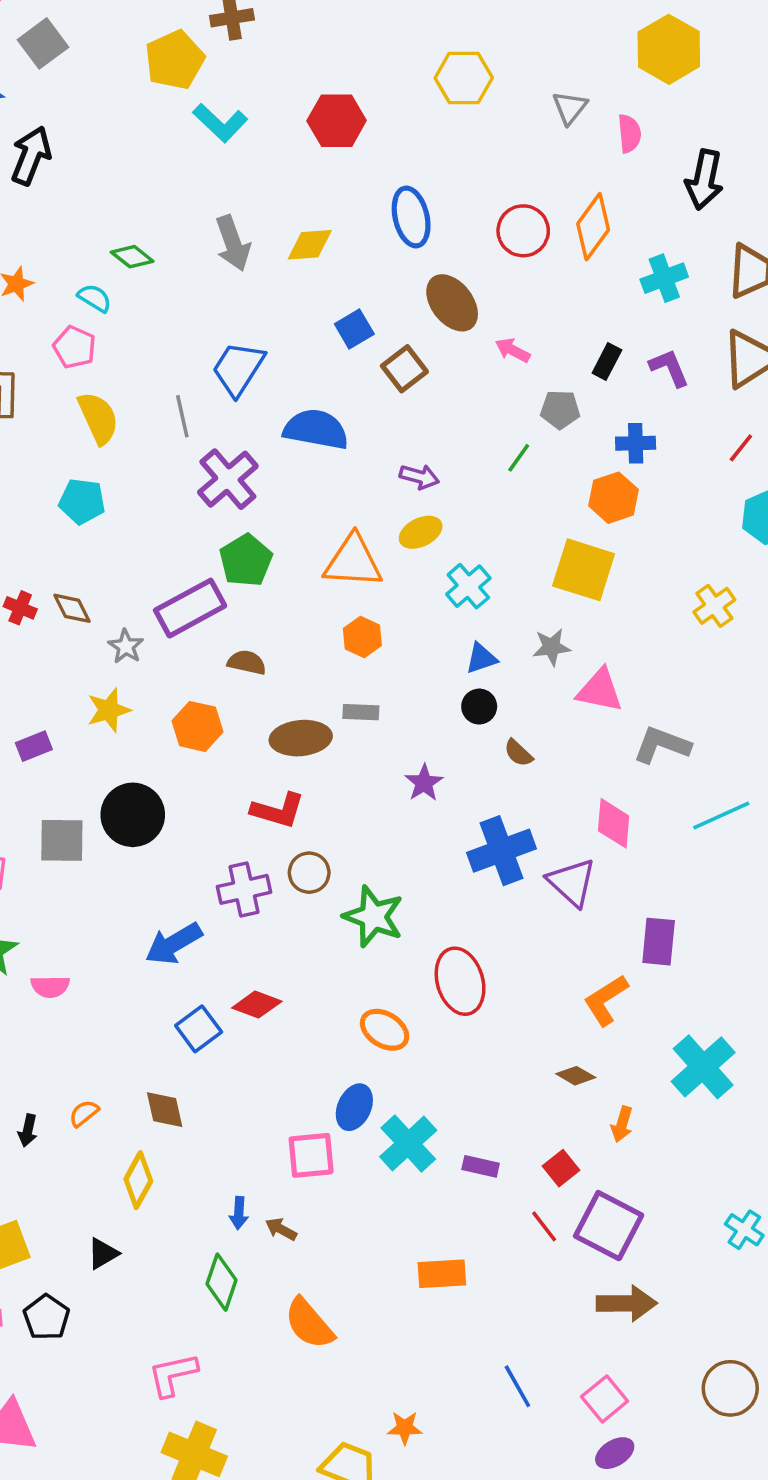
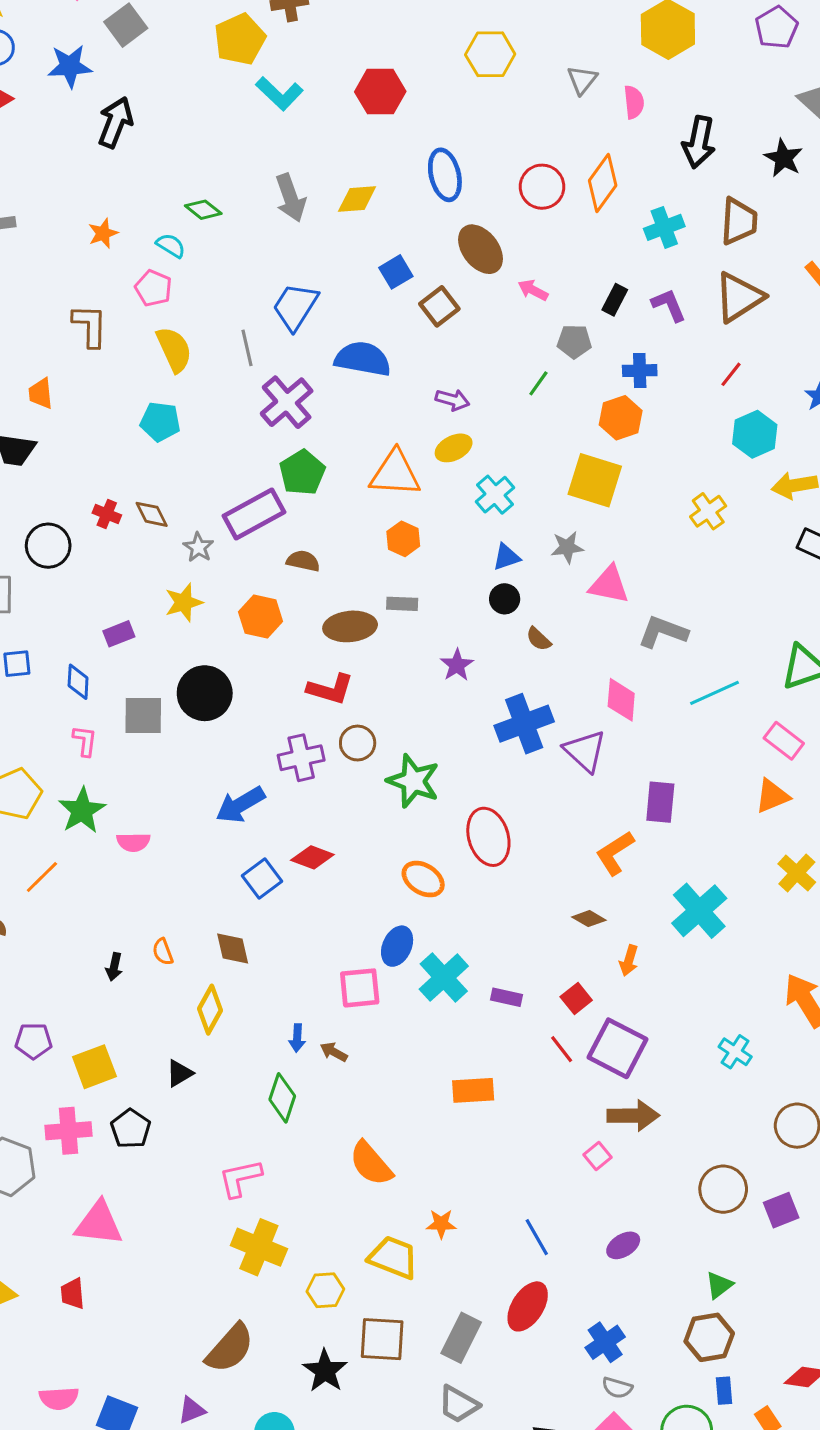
orange semicircle: (84, 1113) -> (163, 952), turned -72
orange semicircle: (309, 1323) -> (371, 1164), moved
blue line: (517, 1386) -> (537, 1237), moved
pink square: (605, 1399) -> (597, 1156), moved, size x0.7

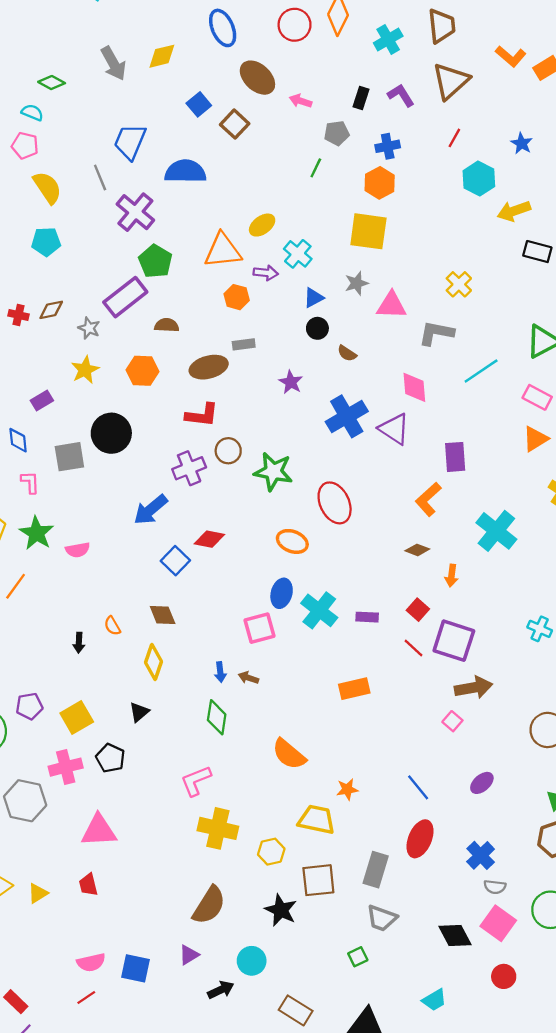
purple arrow: (452, 400) -> (266, 273), moved
yellow cross: (708, 511) -> (459, 284), moved
brown diamond: (152, 514) -> (51, 310), turned -65

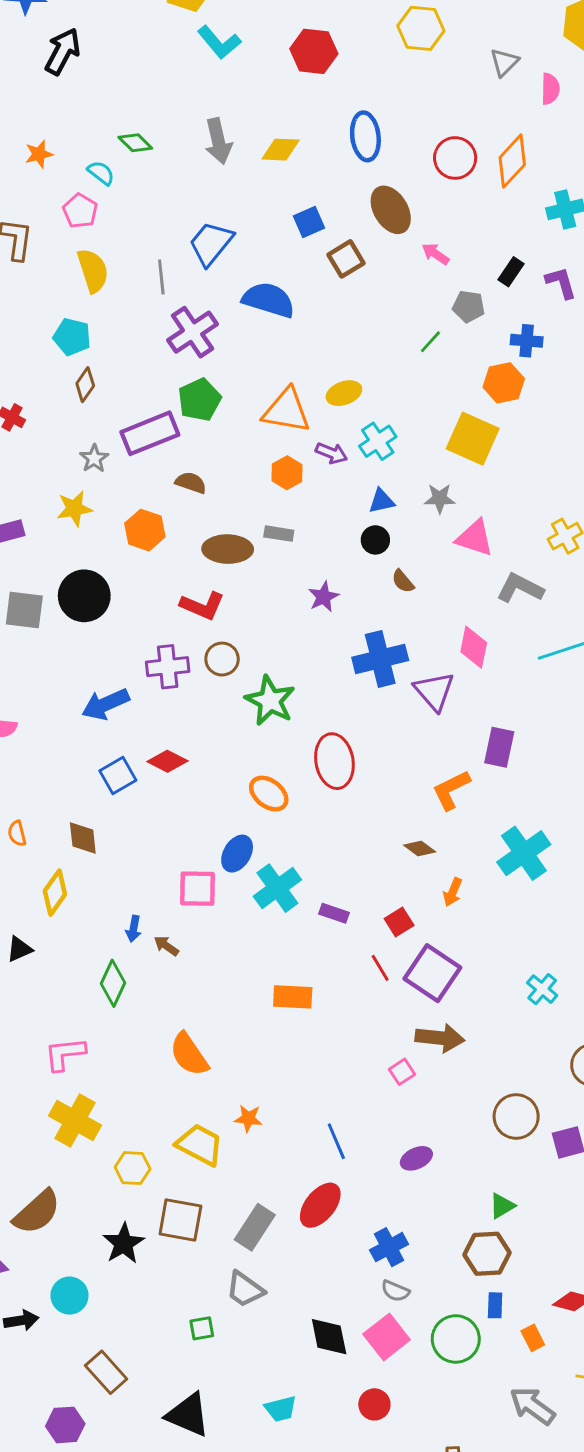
brown diamond: (51, 310) -> (85, 385), moved, turned -60

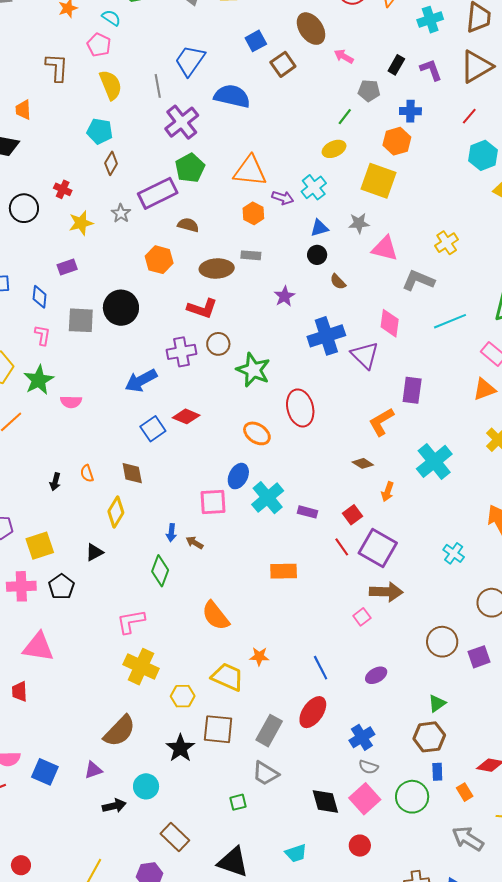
yellow ellipse: (344, 393) -> (334, 149), moved
yellow star: (74, 509) -> (81, 223), moved

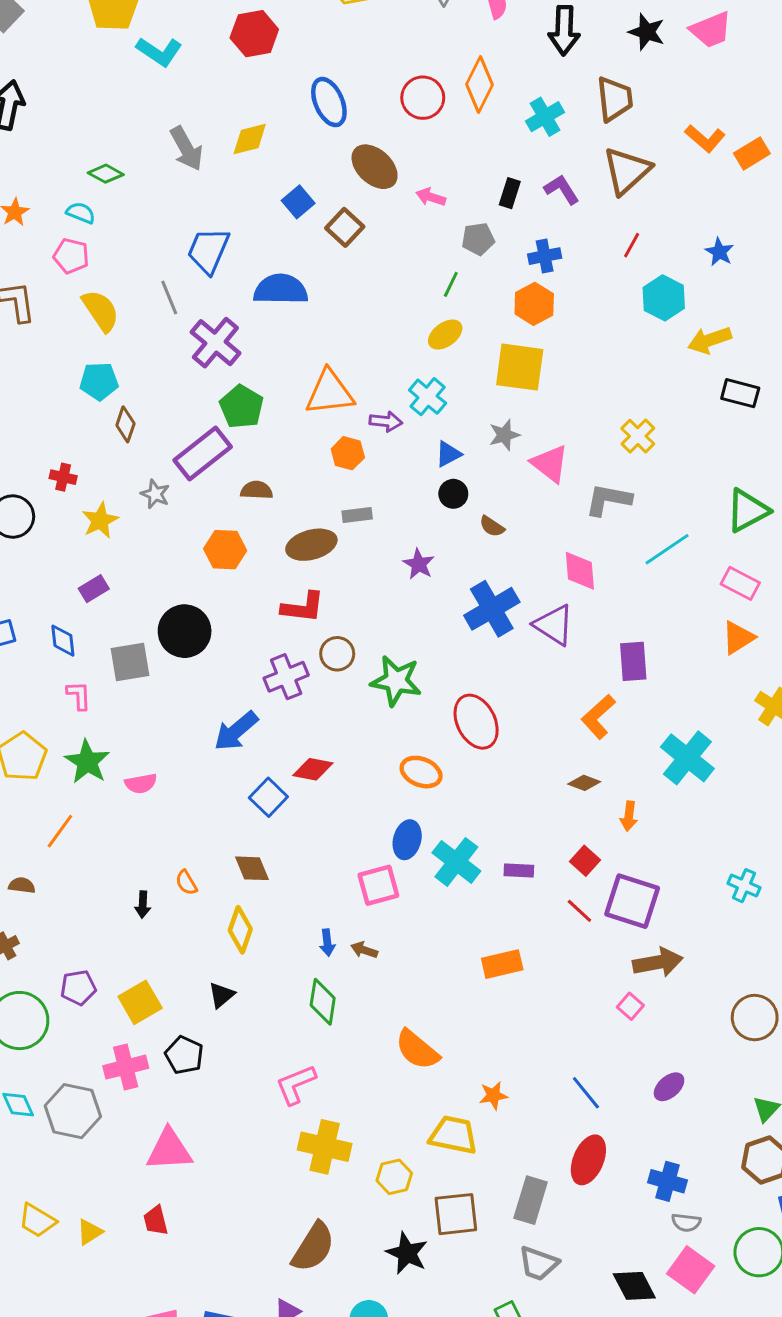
pink triangle: (385, 249) -> (550, 464), turned 36
blue cross: (362, 737) -> (668, 1181), turned -30

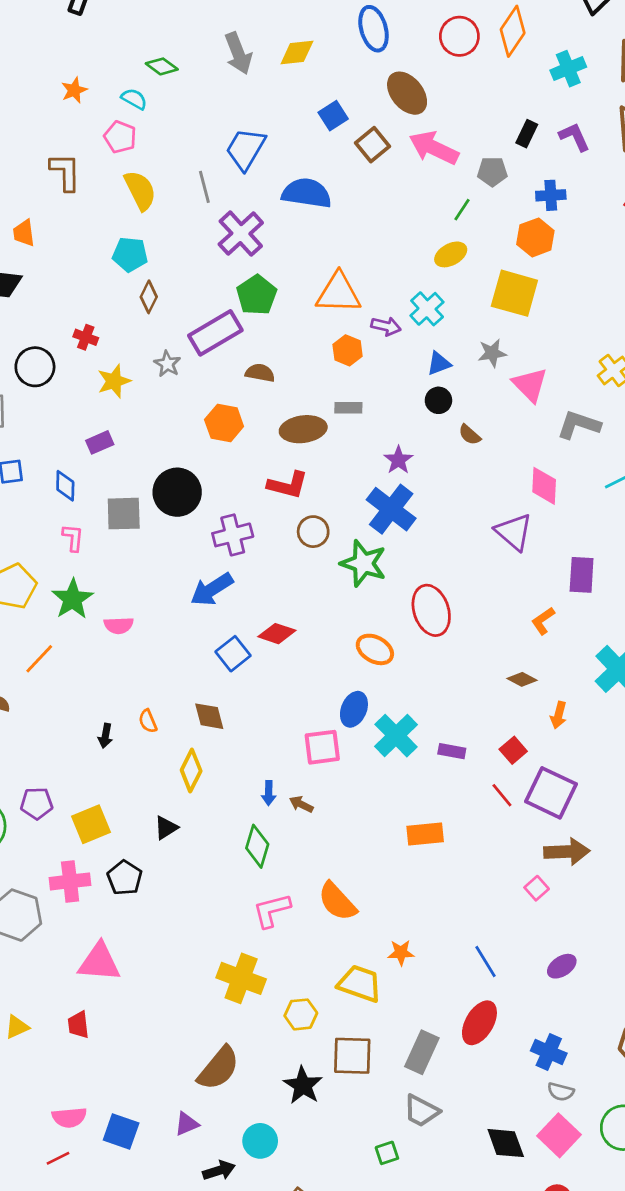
pink arrow: (431, 197) -> (434, 148), moved, size x1.8
blue cross: (492, 609) -> (391, 509), moved, turned -30
purple cross: (286, 677) -> (233, 535), moved
orange L-shape: (598, 717) -> (543, 621), size x0.7
pink L-shape: (296, 1084) -> (272, 910), moved

